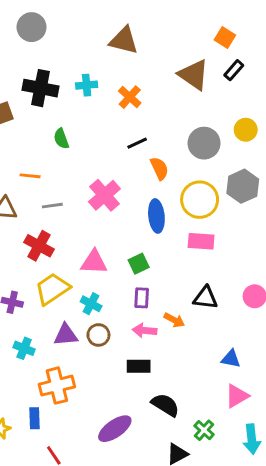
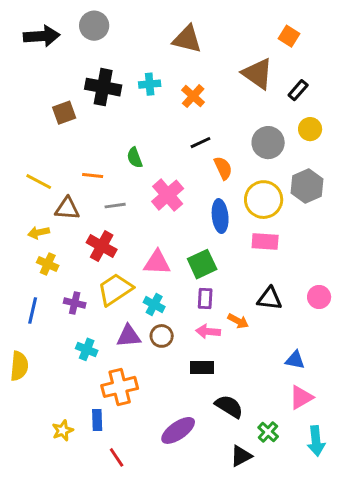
black rectangle: (234, 70) -> (298, 90), moved
green semicircle: (61, 139) -> (135, 158), moved
green square: (139, 264) -> (202, 264), size x1.4

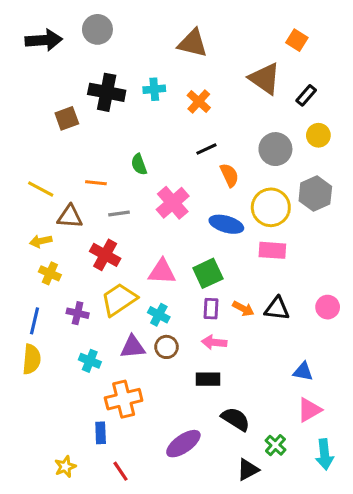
blue ellipse: (220, 216) -> (226, 224), turned -68
orange arrow: (238, 321) -> (243, 309), moved
yellow semicircle: (19, 366) -> (32, 359), moved
yellow star: (63, 430) -> (65, 467), moved

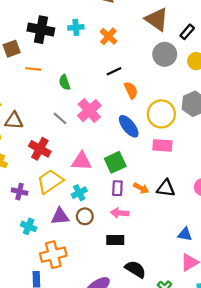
gray circle: (275, 149) -> (165, 54), moved
orange line: (96, 183) -> (33, 69), moved
gray line: (119, 213) -> (60, 118), moved, turned 49
blue ellipse: (226, 224) -> (129, 126), turned 35
cyan cross: (159, 315) -> (79, 193), turned 35

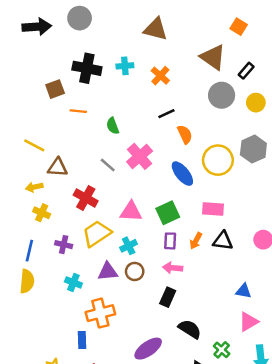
pink rectangle: (162, 145) -> (213, 209), moved
orange arrow: (141, 188) -> (196, 241), turned 91
black rectangle: (115, 240) -> (168, 297), turned -66

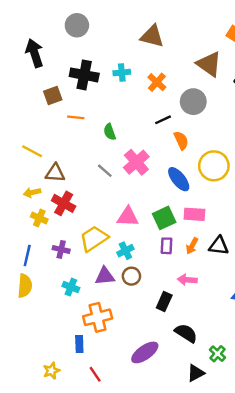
black arrow: (37, 27) -> (34, 53), moved, turned -104
gray circle: (222, 95) -> (193, 102), moved
red cross: (86, 198) -> (64, 203), moved
pink rectangle: (213, 209) -> (194, 214), moved
pink arrow: (173, 268) -> (187, 280), moved

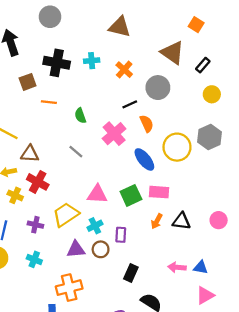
pink cross: (136, 162) -> (114, 134), moved
purple rectangle: (167, 246) -> (121, 235), moved
pink arrow: (187, 280) -> (177, 267), moved
cyan cross: (71, 287) -> (34, 259), moved

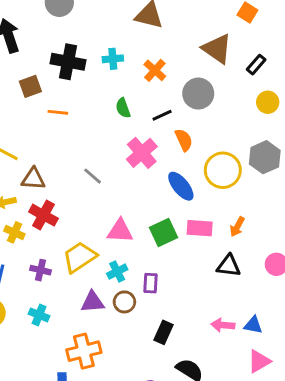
green semicircle: (80, 116) -> (123, 108), moved
orange arrow: (157, 221) -> (237, 227), moved

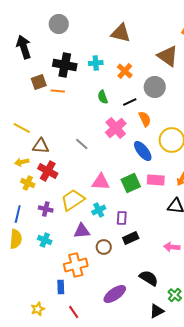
orange line: (58, 112) -> (58, 91), moved
brown circle: (124, 302) -> (104, 247), moved
black rectangle: (163, 332) -> (131, 238), moved, turned 42

